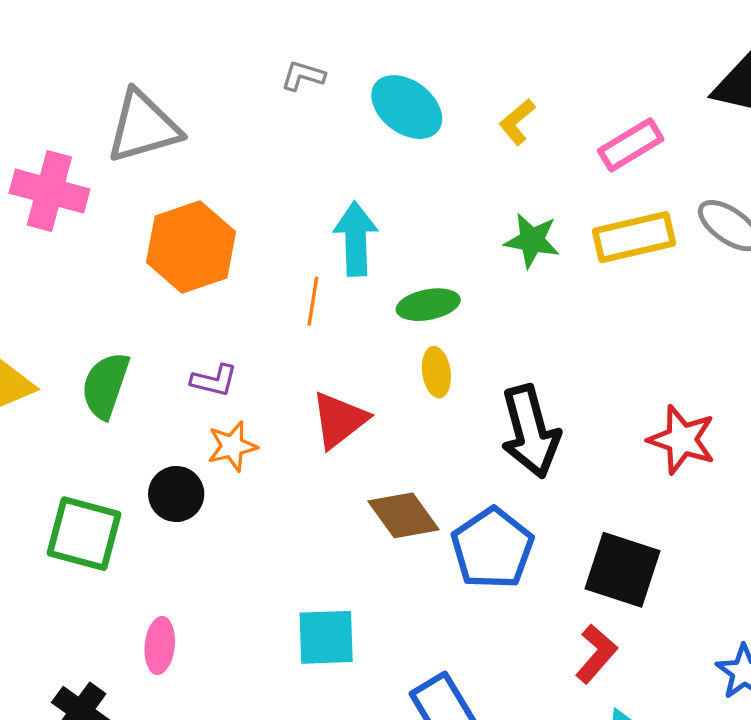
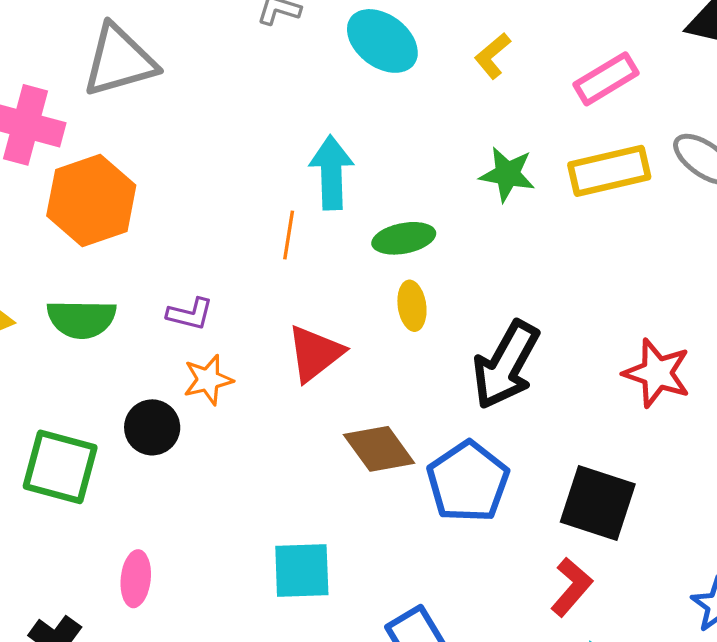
orange hexagon: (191, 247) -> (91, 200), moved
green semicircle: (105, 385) -> (81, 319), turned -108
black arrow: (530, 431) -> (506, 365), turned 44

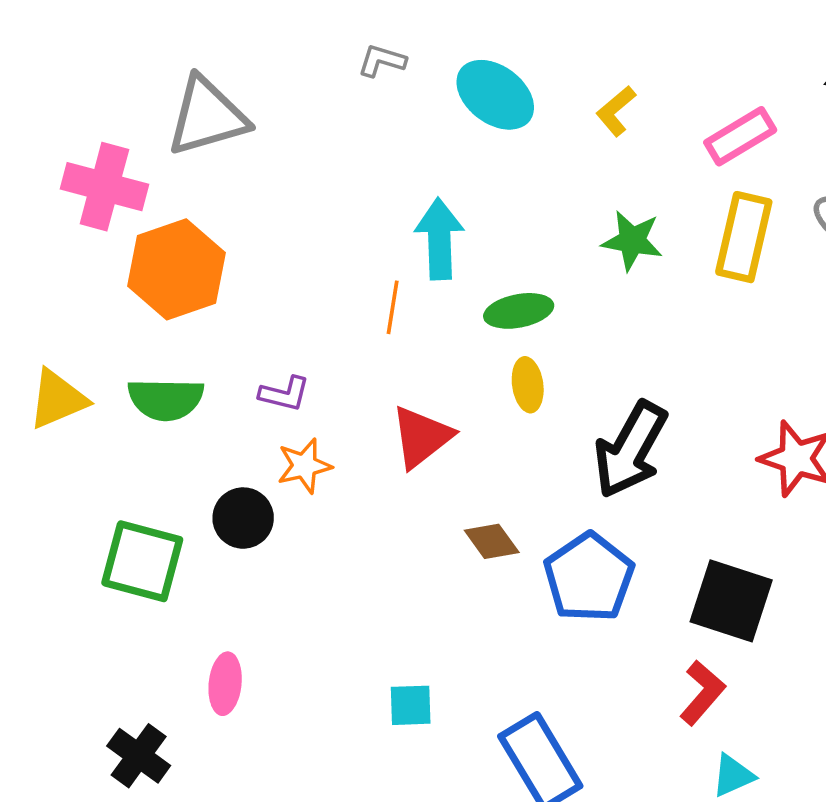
yellow rectangle: (609, 171) -> (744, 237), turned -64
brown diamond: (379, 449) -> (492, 541), size x0.7
cyan square: (302, 570) -> (411, 705), moved, size x0.7

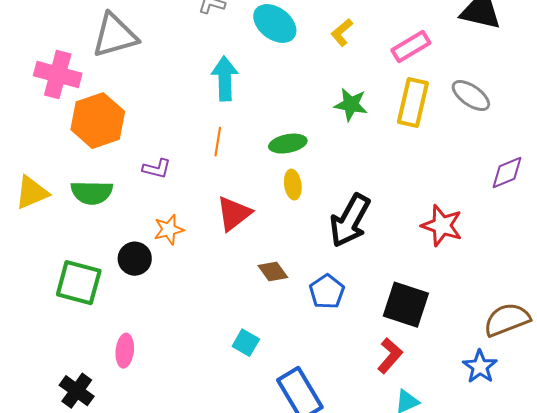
cyan arrow: (439, 239) -> (225, 79), moved
purple L-shape: (285, 394) -> (157, 169), moved
blue pentagon: (589, 577) -> (327, 292), size x0.7
cyan square: (411, 705) -> (246, 343), moved, turned 32

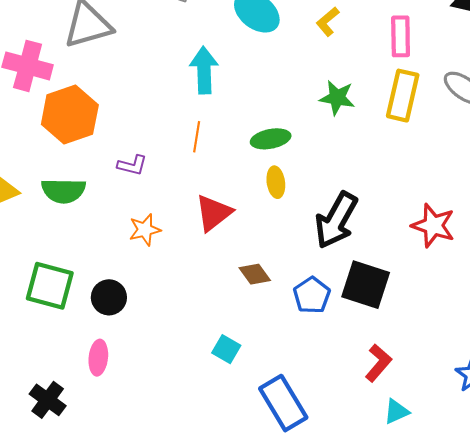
pink rectangle: (411, 46) -> (401, 36), turned -60
black circle: (135, 259) -> (109, 297), moved
black square: (406, 305) -> (366, 285), moved

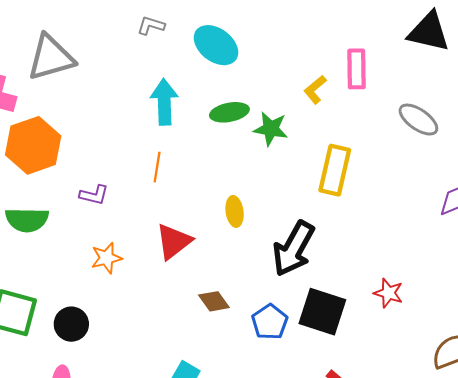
yellow L-shape: (328, 22) -> (315, 90), moved
yellow rectangle: (403, 96) -> (335, 170), moved
green star: (337, 98) -> (271, 129), moved
green ellipse: (271, 139) -> (229, 112), moved
red star: (433, 226) -> (388, 293), moved, size x0.7

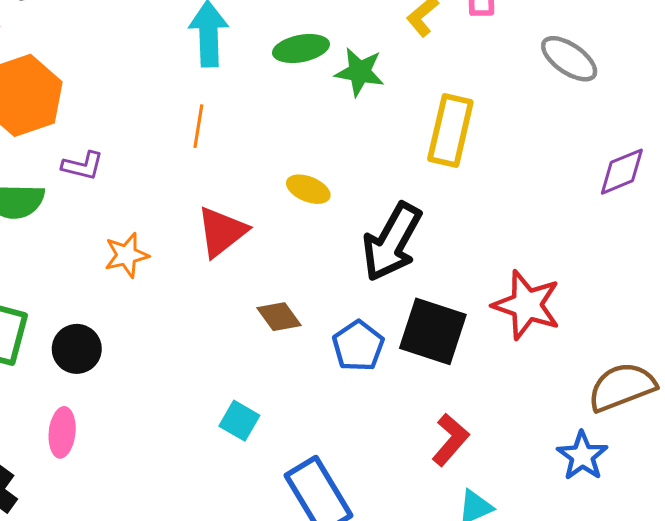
purple L-shape: (94, 195) -> (83, 166), moved
yellow ellipse: (235, 211) -> (308, 189), turned -60
red star: (388, 293) -> (527, 305), size x1.6

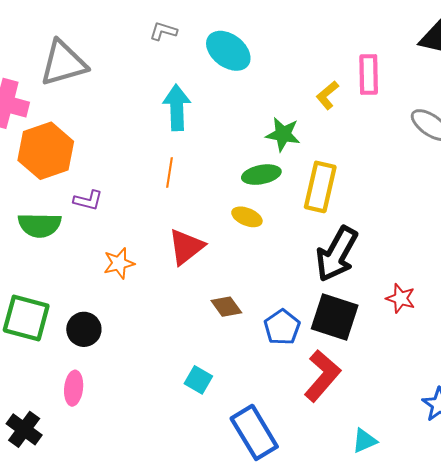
green ellipse: (301, 48) -> (261, 175), moved
yellow rectangle: (450, 131) -> (320, 187), moved
black arrow: (392, 242) -> (337, 254), moved
red star: (527, 305) -> (401, 298), size x0.6
red L-shape: (450, 440) -> (322, 376), moved, size x1.4

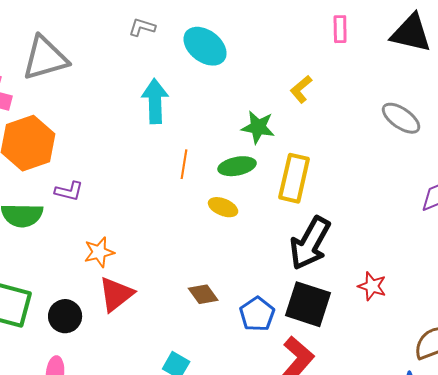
pink rectangle: (369, 75) -> (340, 29), moved, size x0.7
orange line: (170, 173) -> (184, 164), moved
red triangle: (186, 247) -> (116, 294), moved

